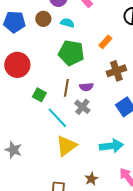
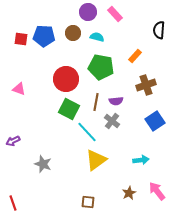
red circle: (17, 65) -> (66, 79), moved
green square: (39, 95) -> (69, 109), size x1.5
cyan arrow: (111, 146) -> (141, 160), size x0.7
brown star: (91, 179) -> (129, 193), moved

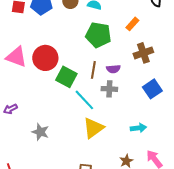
red circle: (66, 79) -> (45, 58), moved
pink triangle: (19, 89) -> (16, 57), size x1.6
gray cross: (112, 121) -> (109, 89), turned -35

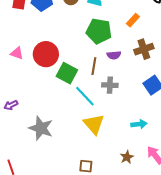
pink triangle: (16, 57) -> (17, 53), size x0.6
purple semicircle: (113, 69) -> (114, 55), moved
yellow triangle: (93, 128) -> (94, 124), turned -35
gray star: (40, 132) -> (41, 128), size x1.4

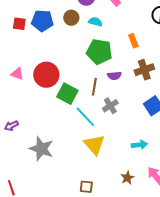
orange rectangle: (133, 20) -> (133, 41), turned -64
gray cross: (110, 85) -> (110, 106), turned -35

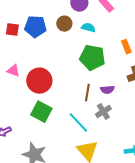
pink triangle: (17, 74) -> (13, 71), moved
purple semicircle: (114, 76) -> (107, 90), moved
green square: (67, 94) -> (41, 112), moved

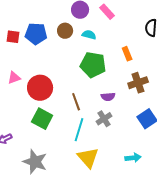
pink triangle: (13, 71) -> (14, 78), turned -40
brown line: (87, 93) -> (76, 102), moved, turned -30
cyan line: (78, 123) -> (79, 130), turned 60

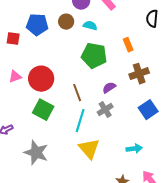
red square: (13, 37) -> (13, 39), moved
pink triangle: (14, 78) -> (15, 77), moved
purple semicircle: (108, 97) -> (109, 88), turned 152

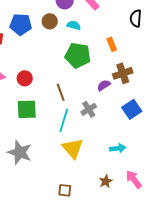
red circle: (41, 79) -> (25, 78), size x0.6
purple semicircle: (109, 88) -> (104, 85), moved
green square: (43, 110) -> (27, 109), turned -30

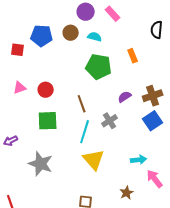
brown cross: (123, 73) -> (153, 96), moved
pink arrow: (134, 179) -> (155, 179), moved

